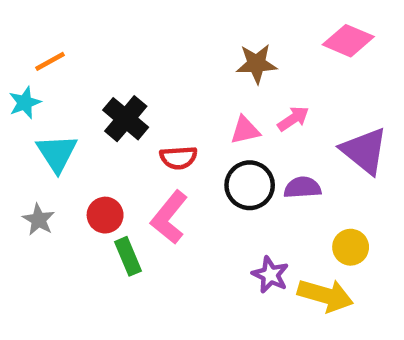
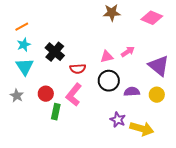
brown star: (257, 64) -> (112, 13), moved
cyan star: (25, 103) -> (24, 45), moved
purple semicircle: (302, 188) -> (132, 92), moved
yellow circle: (351, 247) -> (157, 95), moved
green rectangle: (128, 256) -> (56, 112), turned 35

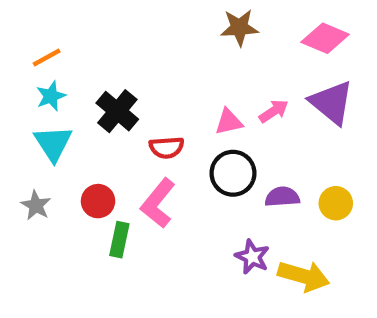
purple triangle: (159, 66) -> (332, 103), moved

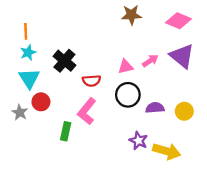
orange line: (47, 58) -> (26, 31), turned -63
red circle: (98, 201) -> (41, 102), moved

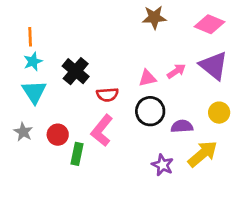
red circle: (41, 102) -> (58, 135), moved
yellow circle: (184, 111) -> (219, 113), moved
yellow arrow: (167, 151) -> (203, 154), moved, turned -56

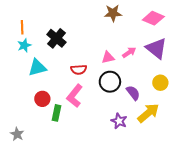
black cross: (76, 71) -> (56, 38), moved
cyan triangle: (34, 92) -> (37, 68), moved, turned 48
purple semicircle: (182, 126) -> (133, 93), turned 56
gray star: (23, 132) -> (17, 134), moved

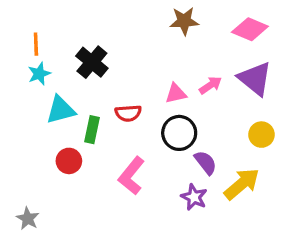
purple semicircle: (133, 93) -> (206, 163), moved
pink L-shape: (75, 96) -> (131, 176), moved
green rectangle: (56, 113) -> (92, 130), moved

